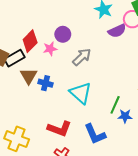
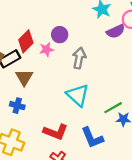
gray arrow: (82, 57) -> (79, 58), turned -36
blue cross: (46, 83) -> (17, 106), moved
green line: (115, 105) -> (113, 108), turned 36

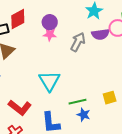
pink star: (46, 49) -> (50, 34), moved
gray arrow: (79, 58) -> (78, 42), moved

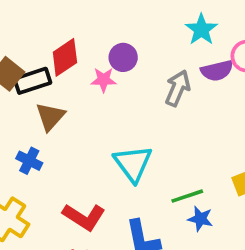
pink star: (50, 34) -> (104, 80), moved

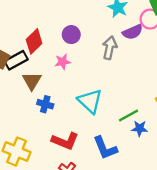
pink star: (104, 80) -> (63, 62), moved
blue cross: (29, 161) -> (45, 104), moved

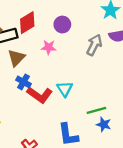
cyan triangle: (90, 101) -> (65, 89), size x0.7
red L-shape: (65, 141) -> (40, 95), moved

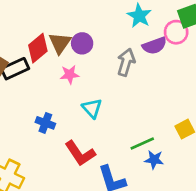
brown triangle: (16, 58) -> (60, 43), moved
cyan triangle: (65, 89) -> (92, 108), moved
red L-shape: (40, 95) -> (80, 153), moved, turned 30

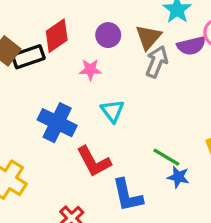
brown triangle: (60, 43) -> (148, 37), moved
blue cross: (45, 123) -> (57, 123), size x1.6
green line: (142, 144) -> (166, 157), turned 50

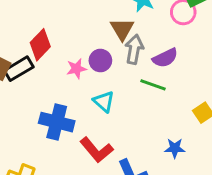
purple circle: (108, 35) -> (100, 61), moved
purple semicircle: (191, 46) -> (165, 58), moved
green line: (166, 157) -> (153, 85), moved

